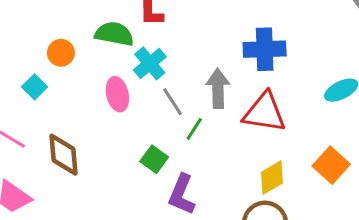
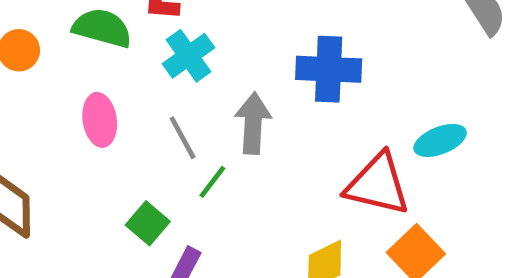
cyan cross: (150, 63) -> (188, 56), moved
red triangle: (264, 112) -> (378, 184), moved

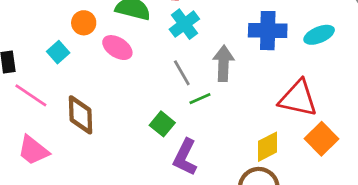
pink ellipse: (100, 120) -> (117, 48), moved, turned -48
cyan ellipse: (440, 140) -> (319, 35), moved
green line: (212, 182) -> (200, 99), turned 30

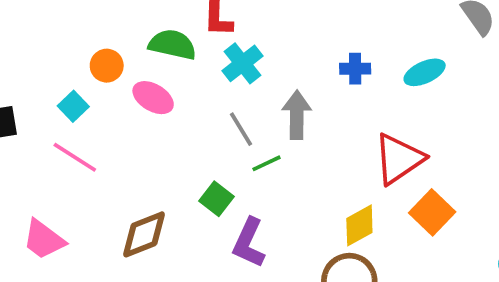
blue cross: (268, 31) -> (355, 69), size x0.6
pink line: (31, 95) -> (75, 157), moved
red triangle: (298, 98) -> (399, 159), turned -45
brown diamond: (81, 115) -> (144, 234), moved, turned 72

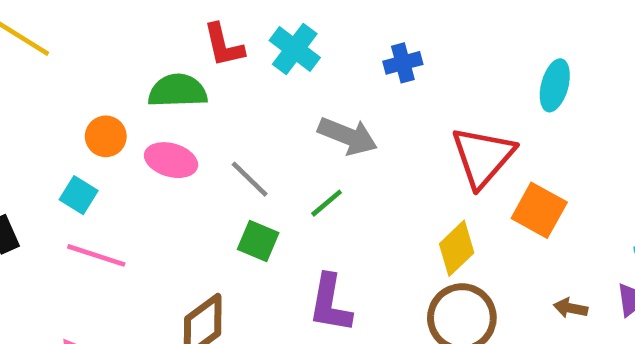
cyan cross: (243, 63) -> (295, 49), moved
cyan ellipse: (425, 72) -> (555, 85), moved, turned -36
gray arrow: (297, 115) -> (348, 136), turned 126
gray line: (241, 129) -> (250, 179), moved
green square: (217, 199) -> (258, 241), moved

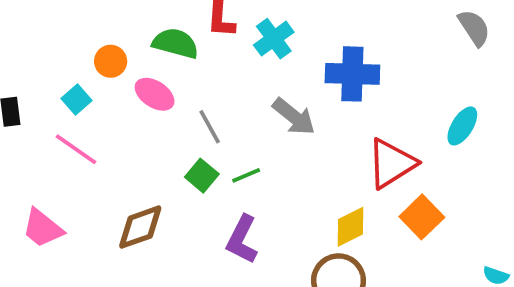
blue cross: (403, 63) -> (352, 74), size x1.8
green line: (327, 203) -> (246, 175), moved

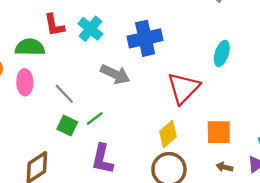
pink ellipse: (155, 94) -> (25, 82), turned 70
orange square: (422, 217) -> (219, 132), moved, turned -32

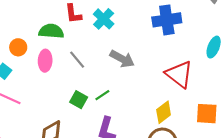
blue cross: (145, 38) -> (167, 20), moved
red triangle: (183, 88) -> (179, 74), turned -40
gray line: (64, 94) -> (77, 60), moved

